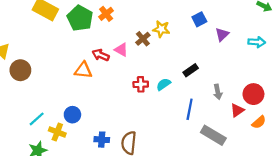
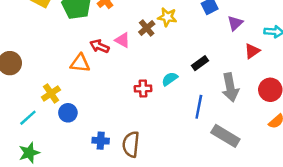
red cross: (141, 84) -> (143, 89), moved
gray arrow: (218, 92) -> (230, 87), size x1.6
red triangle: (237, 110) -> (252, 51), moved
yellow cross: (57, 132) -> (51, 93), moved, turned 35

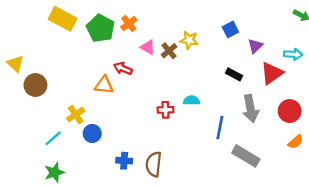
pink triangle: (122, 40) -> (148, 47), moved
red triangle: (252, 51) -> (272, 73), size x1.5
black rectangle: (200, 63) -> (234, 74), moved, turned 63
cyan semicircle: (170, 79) -> (191, 100), turned 35

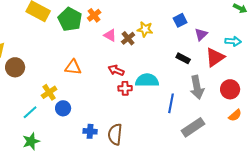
red arrow: (123, 68) -> (116, 70), moved
cyan semicircle: (191, 100) -> (147, 80), size x1.6
gray rectangle: (246, 156) -> (193, 127), turned -65

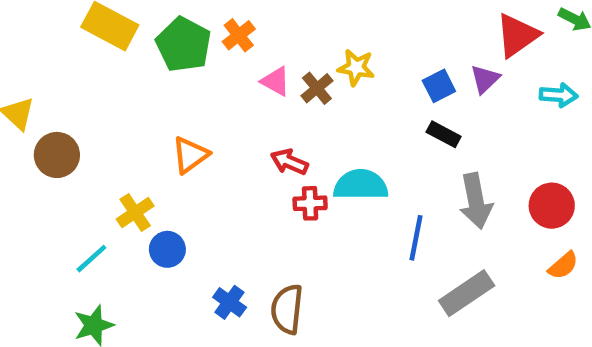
blue square: (180, 20) -> (439, 86), moved
red triangle: (215, 57) -> (517, 35), moved
orange triangle: (73, 67) -> (190, 155), turned -42
blue cross: (90, 131) -> (230, 302), turned 32

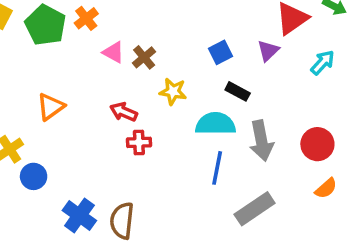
yellow star: (356, 68) -> (173, 91), moved
blue square: (439, 86) -> (221, 52), moved
cyan arrow: (559, 95) -> (323, 63), turned -52
cyan semicircle: (361, 185) -> (215, 124), moved
blue cross: (230, 302) -> (79, 216), size x1.4

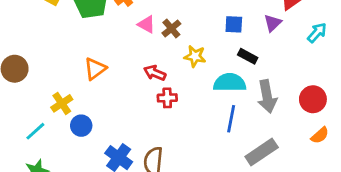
blue square: (221, 52) -> (234, 24), turned 30

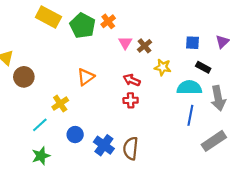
pink triangle: (146, 24) -> (125, 43), turned 32
red cross: (167, 98) -> (131, 100), moved
blue circle: (81, 126) -> (75, 135), moved

